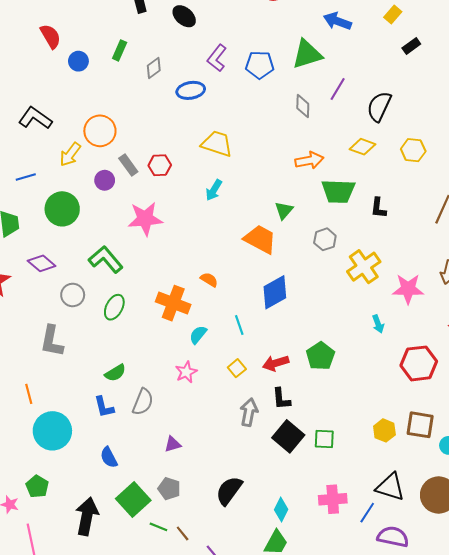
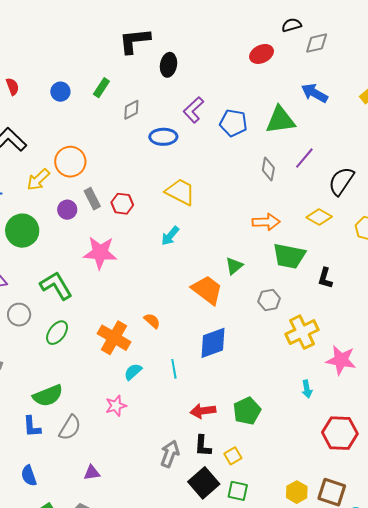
black ellipse: (184, 16) -> (168, 65), turned 50
red semicircle: (51, 36) -> (12, 87), moved, size x0.7
yellow square: (237, 368) -> (233, 456), moved
green semicircle: (115, 373) -> (48, 396), size x1.4

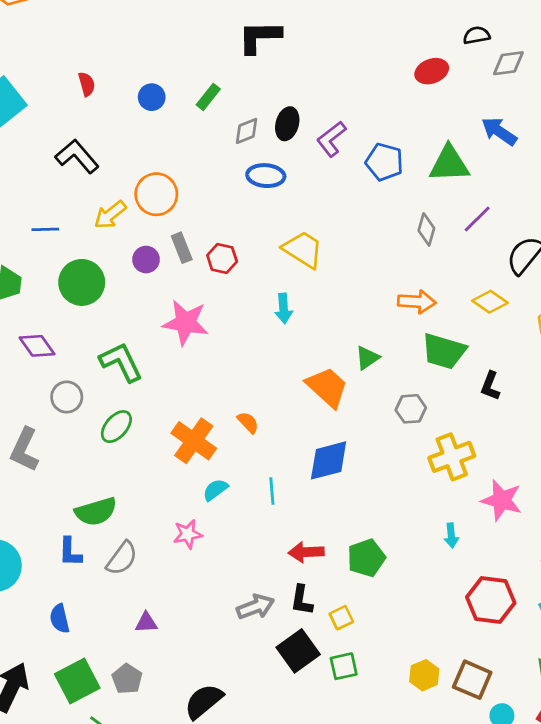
black ellipse: (168, 65) -> (287, 124), moved
blue ellipse: (163, 137) -> (266, 176), moved
cyan arrow: (170, 236) -> (284, 308), turned -50
gray arrow: (170, 454) -> (255, 607), turned 44
green square: (238, 491) -> (344, 666), turned -30

